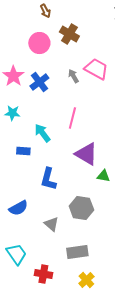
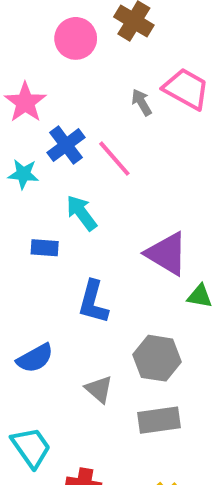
blue cross: (39, 82) -> (66, 145), moved
pink line: (72, 118) -> (114, 159), moved, turned -55
gray rectangle: (77, 252) -> (159, 420), moved

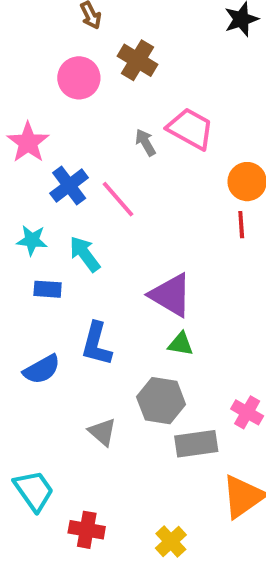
cyan star: (23, 174) -> (32, 240), moved
green triangle: (200, 296) -> (181, 344), moved
blue semicircle: (35, 358) -> (42, 369), moved
gray rectangle: (159, 420) -> (196, 444), moved

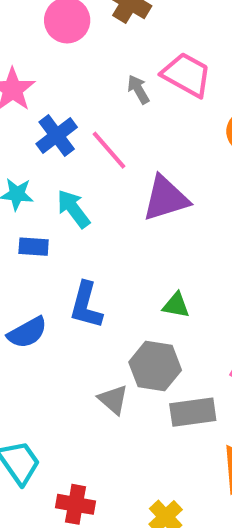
purple triangle: (171, 295) -> (166, 198), moved, turned -48
gray triangle: (102, 432) -> (113, 400), moved

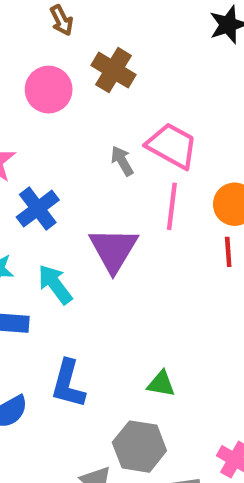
pink line: (109, 150) -> (172, 206), moved, turned 48
purple triangle: (166, 198) -> (113, 250), moved, turned -42

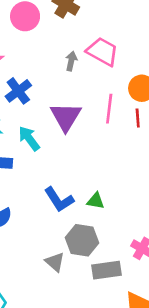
gray arrow: (122, 161) -> (71, 61), turned 42
pink line: (172, 206) -> (109, 109), moved
blue L-shape: (68, 384) -> (59, 200), moved, turned -48

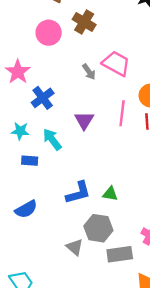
gray arrow: (71, 61) -> (89, 72), turned 133
purple triangle: (66, 117) -> (84, 120), size x0.7
blue L-shape: (59, 200) -> (78, 193), turned -72

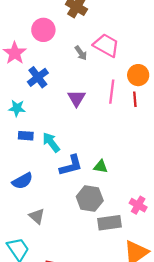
pink circle: (49, 33) -> (43, 30), moved
cyan arrow: (52, 139) -> (51, 142), moved
gray triangle: (75, 247) -> (37, 216), moved

